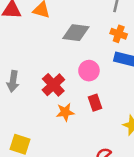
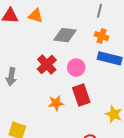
red cross: (53, 85) -> (47, 64), moved
red rectangle: (95, 103) -> (81, 95), size x1.5

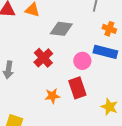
orange cross: (102, 36) -> (109, 29), moved
pink circle: (76, 68) -> (82, 61), moved

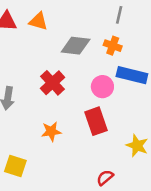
orange cross: (109, 29) -> (113, 46), moved
orange star: (52, 96) -> (51, 131), moved

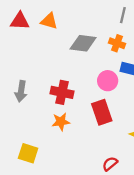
red cross: (52, 83) -> (62, 92), moved, turned -35

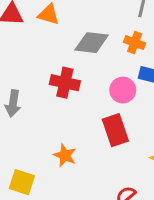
red cross: (62, 92) -> (65, 83), moved
orange star: (61, 122) -> (65, 155), moved, turned 30

